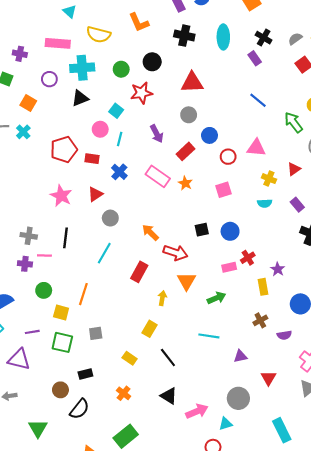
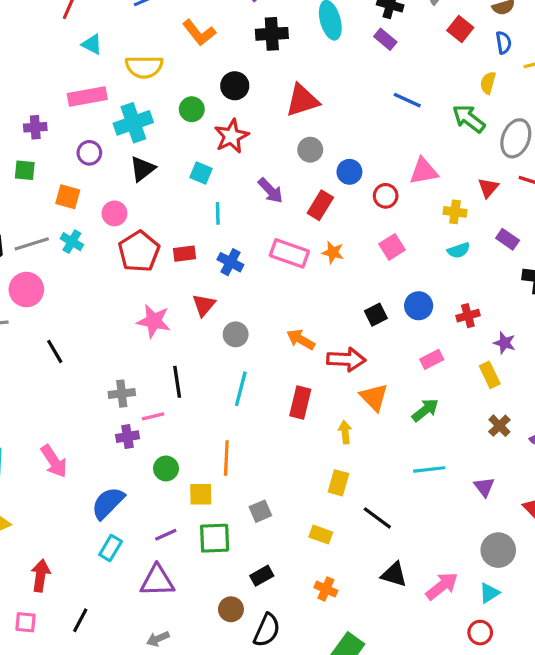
pink circle: (100, 129) -> (114, 213), moved
red cross: (248, 258) -> (468, 316), moved, turned 32
purple triangle: (240, 356) -> (484, 487), turned -40

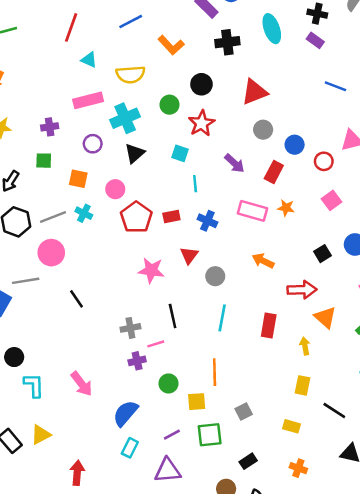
orange arrow: (301, 339) -> (263, 261), moved

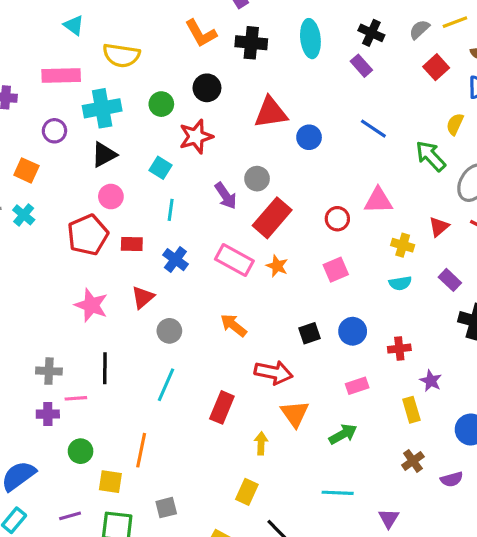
orange L-shape: (171, 45) -> (201, 33), moved
gray circle: (263, 130) -> (257, 179), moved
blue circle: (295, 145) -> (309, 137), moved
red rectangle: (274, 172) -> (272, 218), size x1.4
pink circle: (115, 189) -> (111, 197), moved

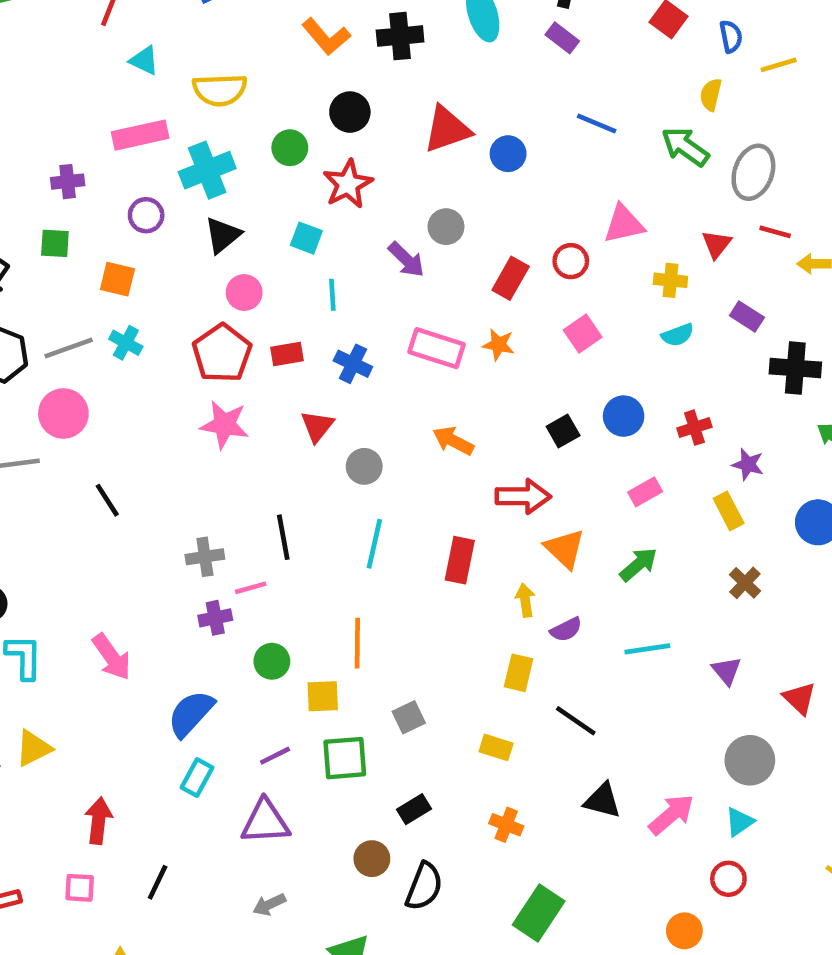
red rectangle: (272, 218) -> (511, 278), moved, size x0.7
pink star: (91, 305) -> (225, 425), moved
purple semicircle: (452, 479) -> (566, 629), moved

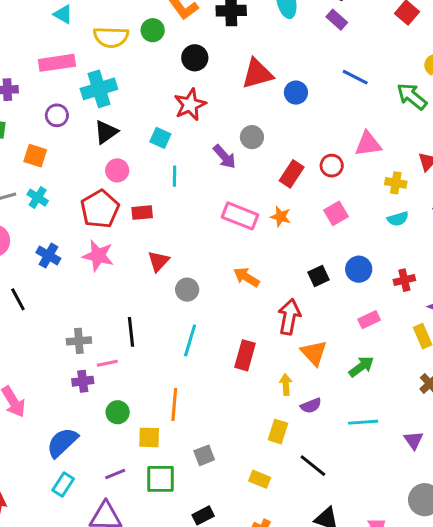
green circle: (290, 148) -> (153, 30), moved
blue cross: (353, 364) -> (48, 256), moved
red arrow: (523, 496) -> (289, 317), turned -84

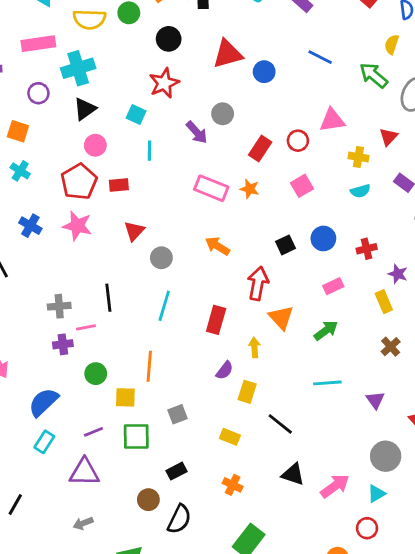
purple semicircle: (311, 406) -> (225, 370), moved, turned -30

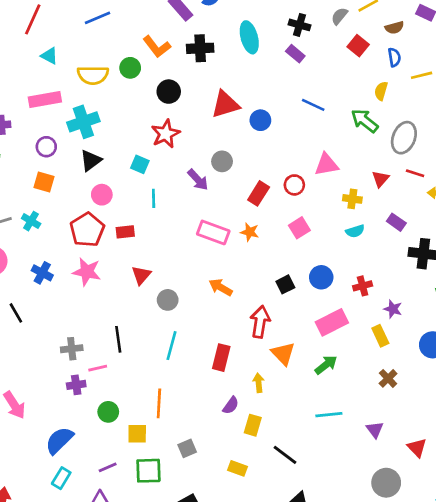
orange square: (18, 131) -> (44, 182), moved
pink rectangle: (333, 286) -> (332, 322), size x1.6

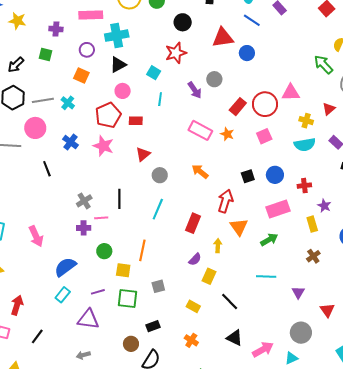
blue line: (313, 105) -> (252, 20), moved
red circle: (294, 185) -> (265, 104), size x1.6
cyan semicircle: (355, 231) -> (305, 145), size x1.5
gray cross: (72, 349) -> (84, 201), turned -35

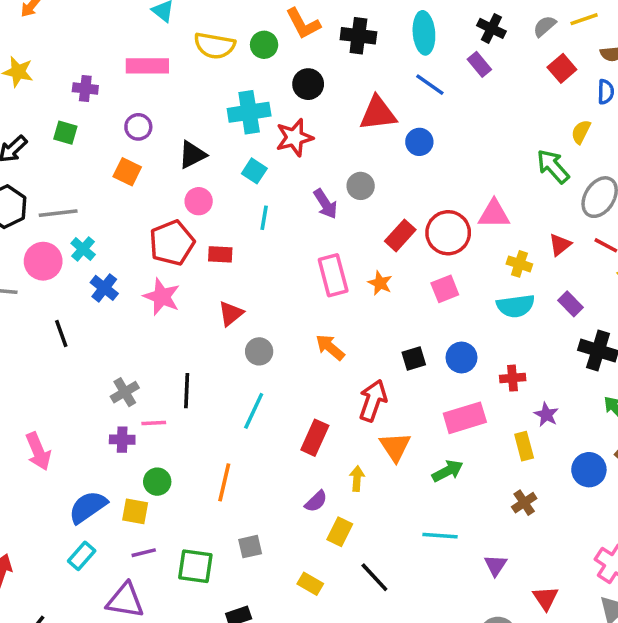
cyan cross: (117, 36) -> (249, 112), moved
cyan cross: (68, 103) -> (83, 249), moved
pink rectangle: (200, 130) -> (333, 275), turned 45
yellow square: (123, 270) -> (135, 511), moved

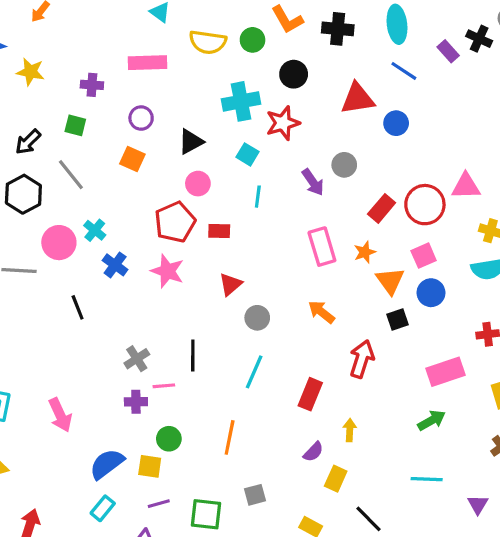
black cross: (491, 28) -> (479, 39), moved
gray line: (58, 213) -> (71, 175), moved, turned 60
orange star: (380, 283) -> (365, 252), turned 30
blue circle: (461, 357) -> (431, 293), moved
orange triangle: (395, 447) -> (390, 281), moved

